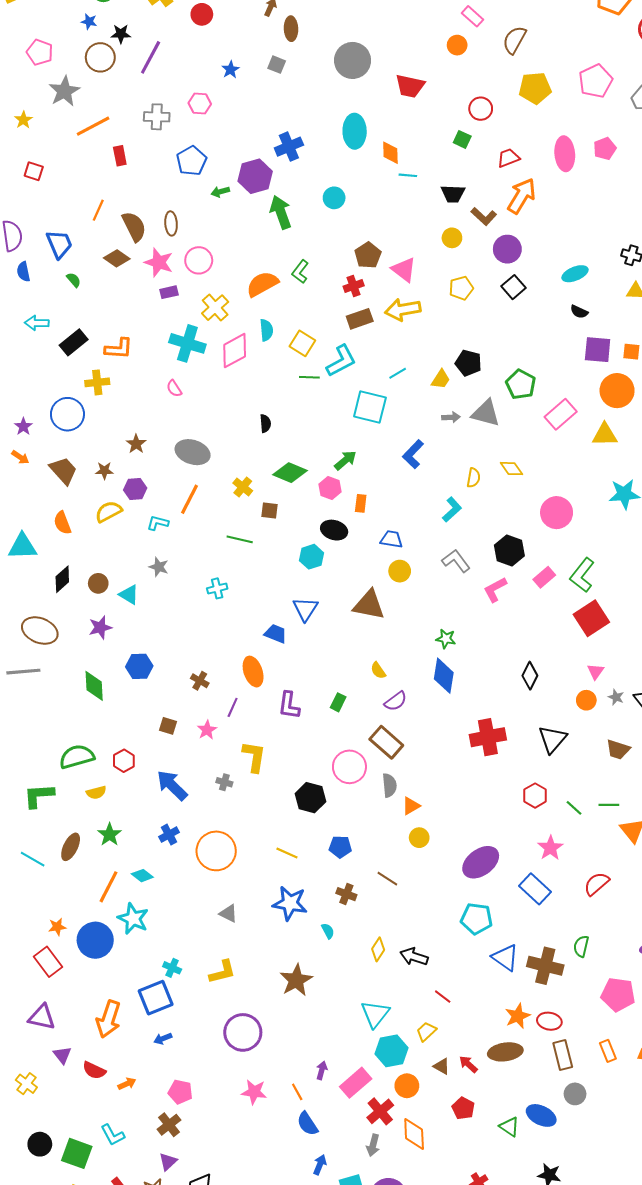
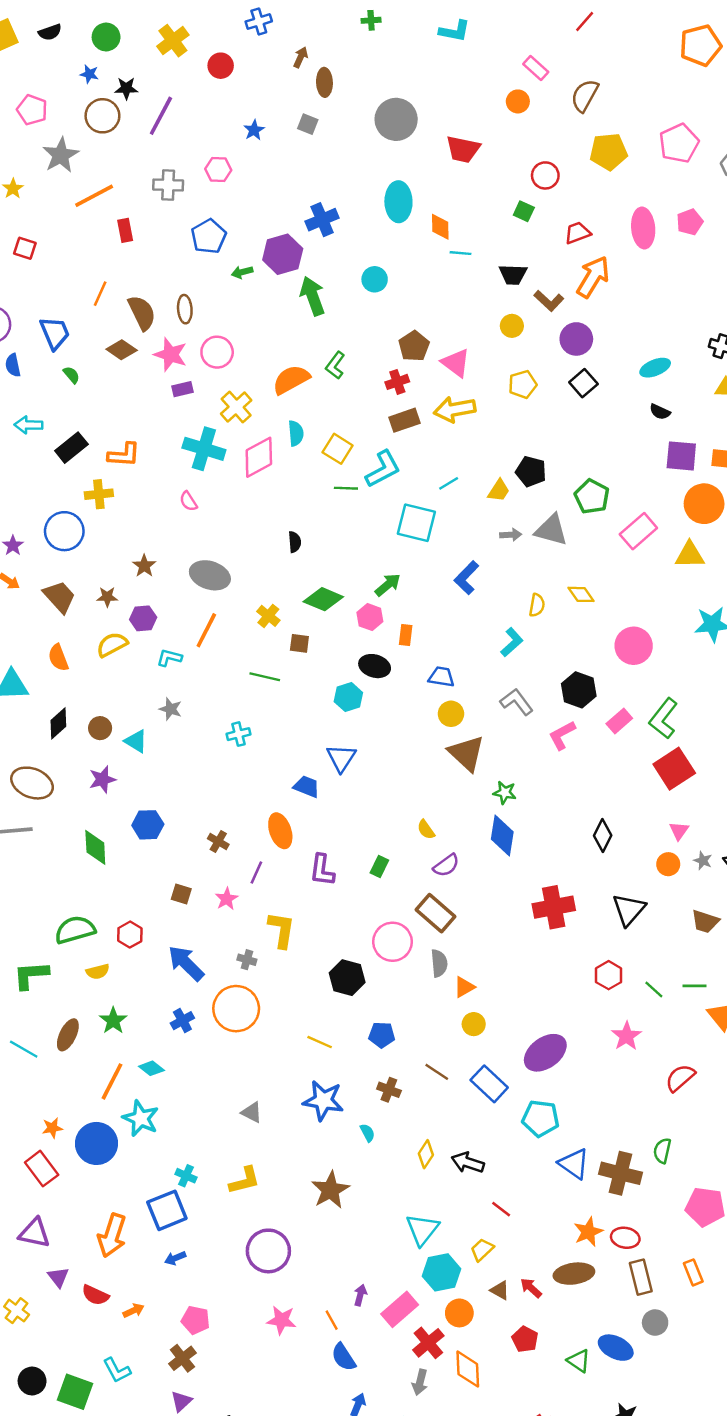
brown triangle: (369, 605) -> (467, 753), moved, turned 32
orange circle: (216, 851) -> (236, 1009), moved
blue rectangle: (535, 889) -> (489, 1084), moved

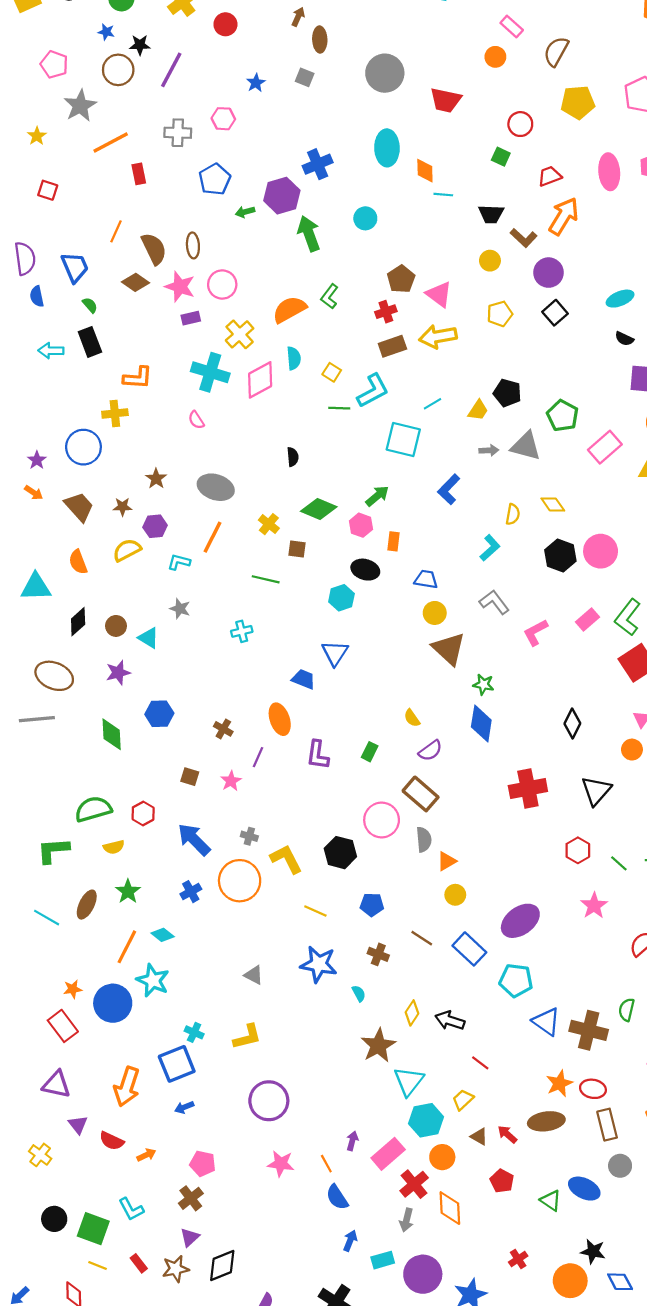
black rectangle: (71, 448) -> (90, 342), moved, turned -72
yellow square: (338, 449) -> (332, 372), size x0.7
black hexagon: (579, 690) -> (560, 555), moved
yellow L-shape: (281, 930) -> (286, 859), moved, turned -36
brown star: (330, 1190) -> (378, 1045), moved

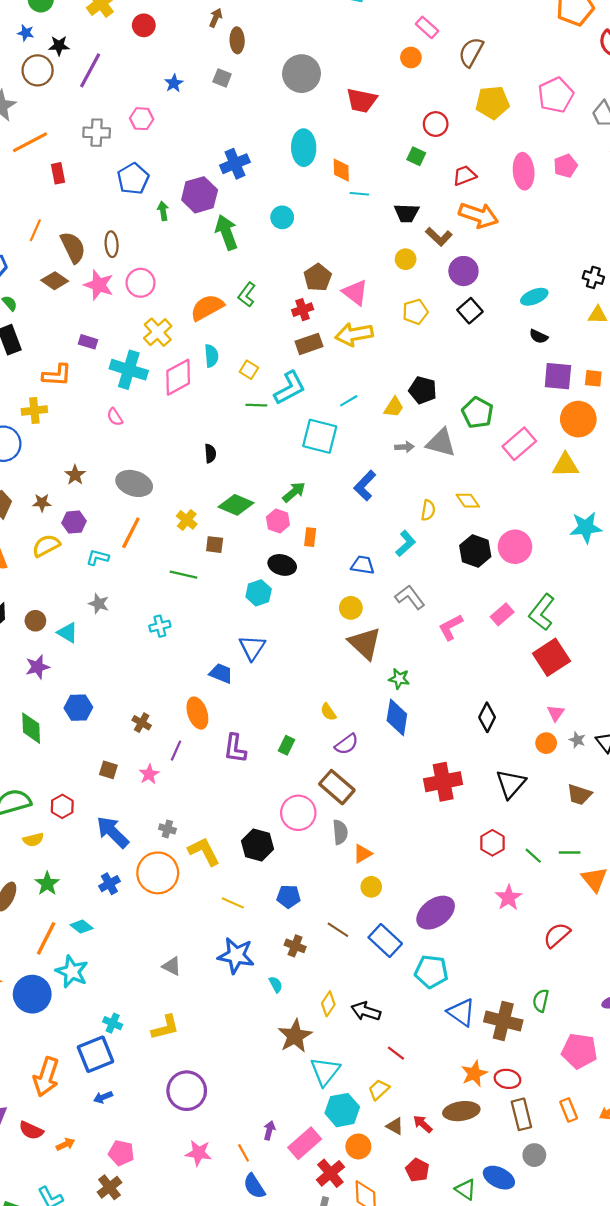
green arrow: (245, 212) -> (163, 211), turned 96
orange arrow: (564, 216) -> (479, 215), turned 78
purple rectangle: (191, 318) -> (88, 342), moved, turned 30
blue trapezoid: (426, 579) -> (363, 565), moved

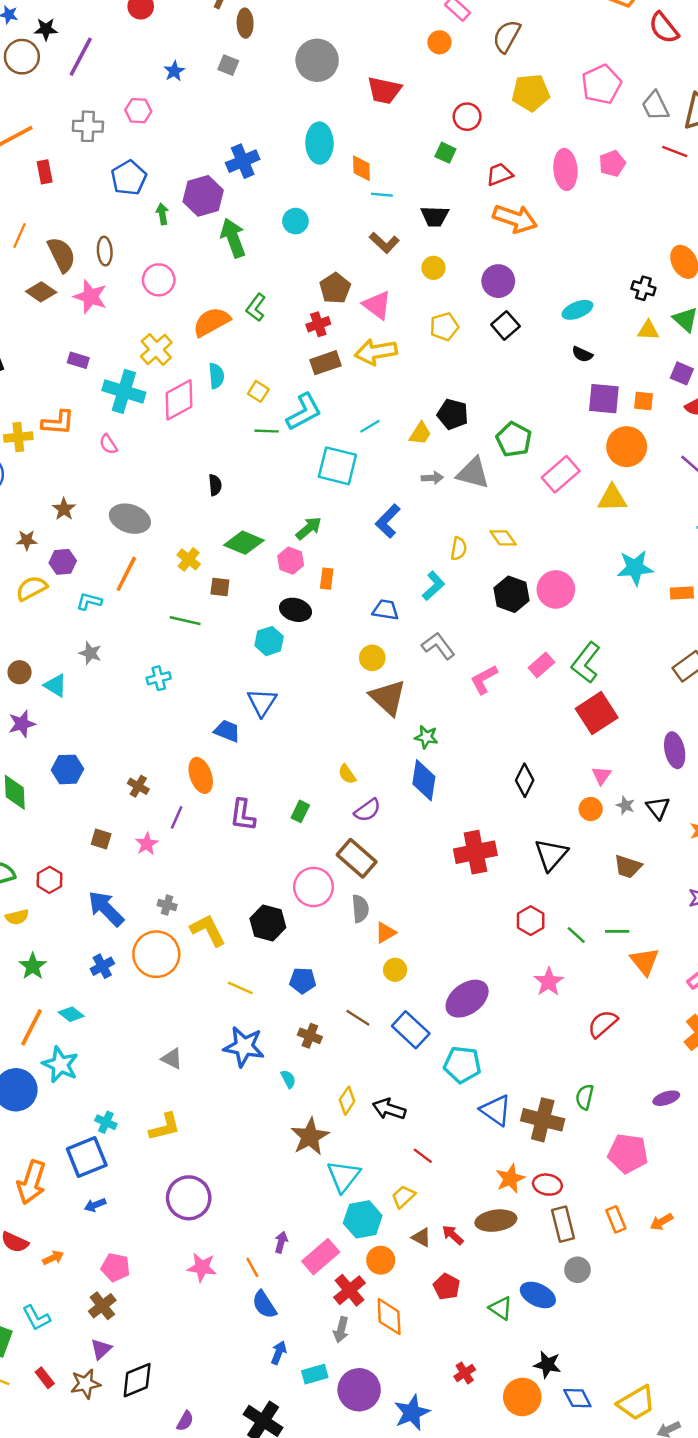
brown L-shape: (439, 237) -> (384, 243), moved
pink circle: (141, 283) -> (159, 280), moved
orange L-shape: (57, 375) -> (58, 423), moved

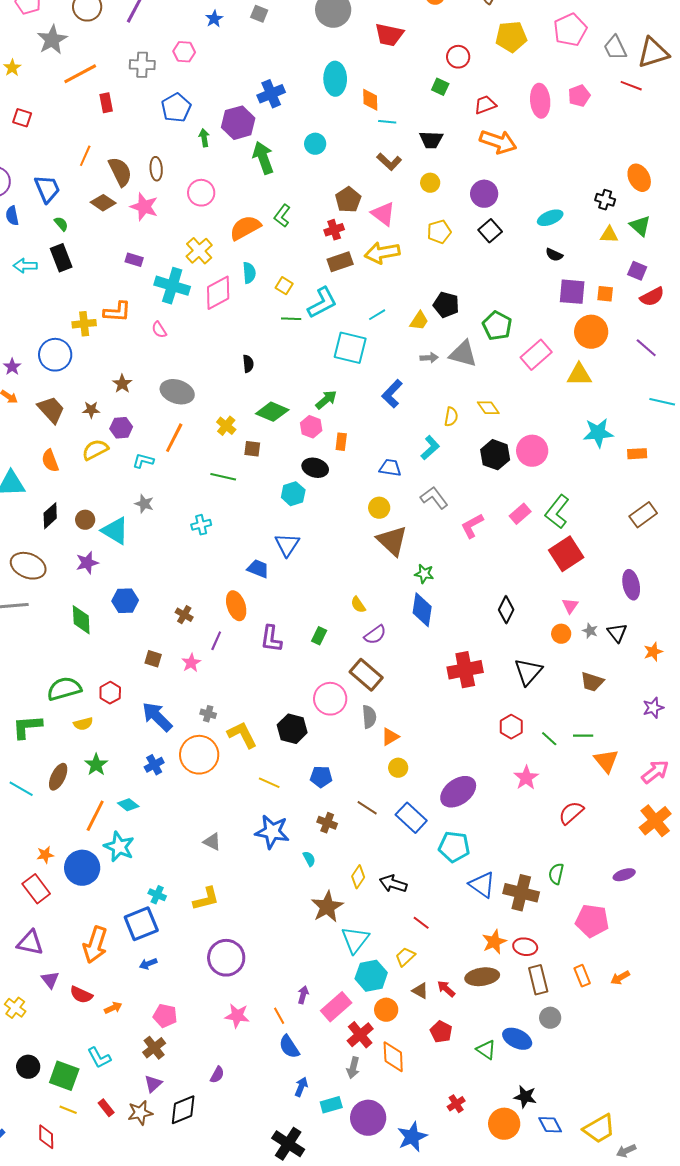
cyan triangle: (56, 685) -> (115, 531), size x1.4
purple semicircle: (185, 1421) -> (217, 1075), moved

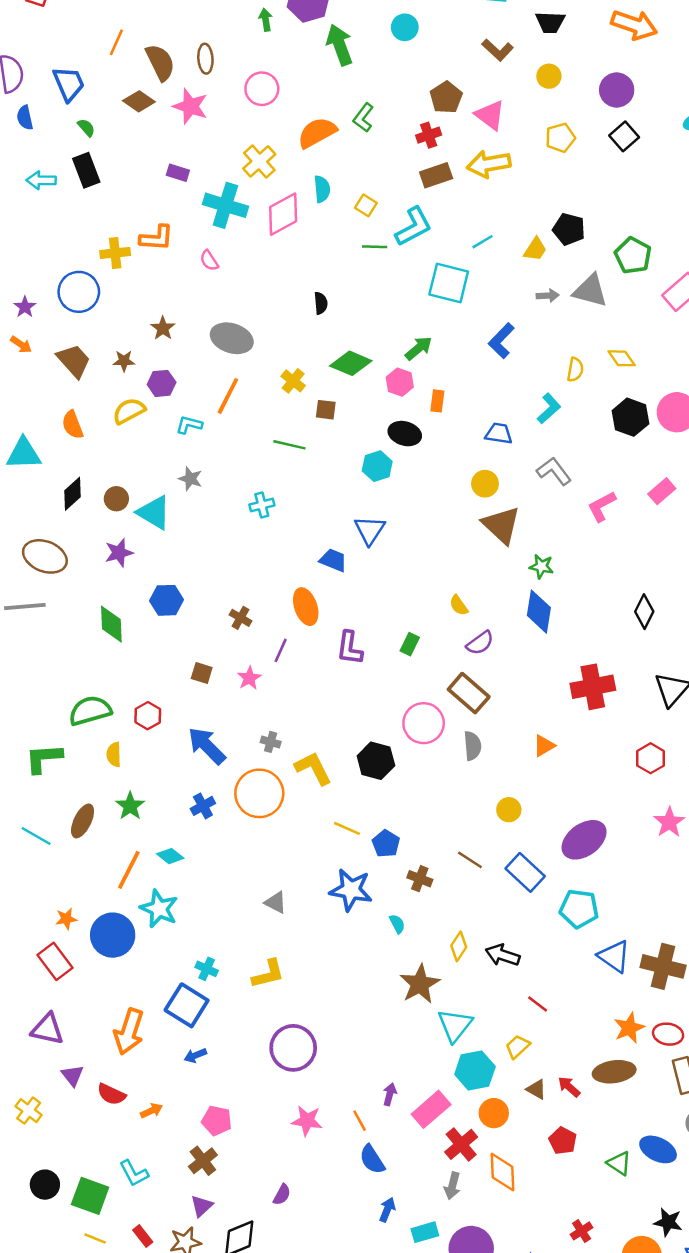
yellow semicircle: (83, 724) -> (114, 755), turned 102
orange triangle: (390, 737) -> (544, 746), moved
blue pentagon: (321, 777) -> (386, 844), moved, turned 30
blue square: (141, 924) -> (187, 1005), turned -36

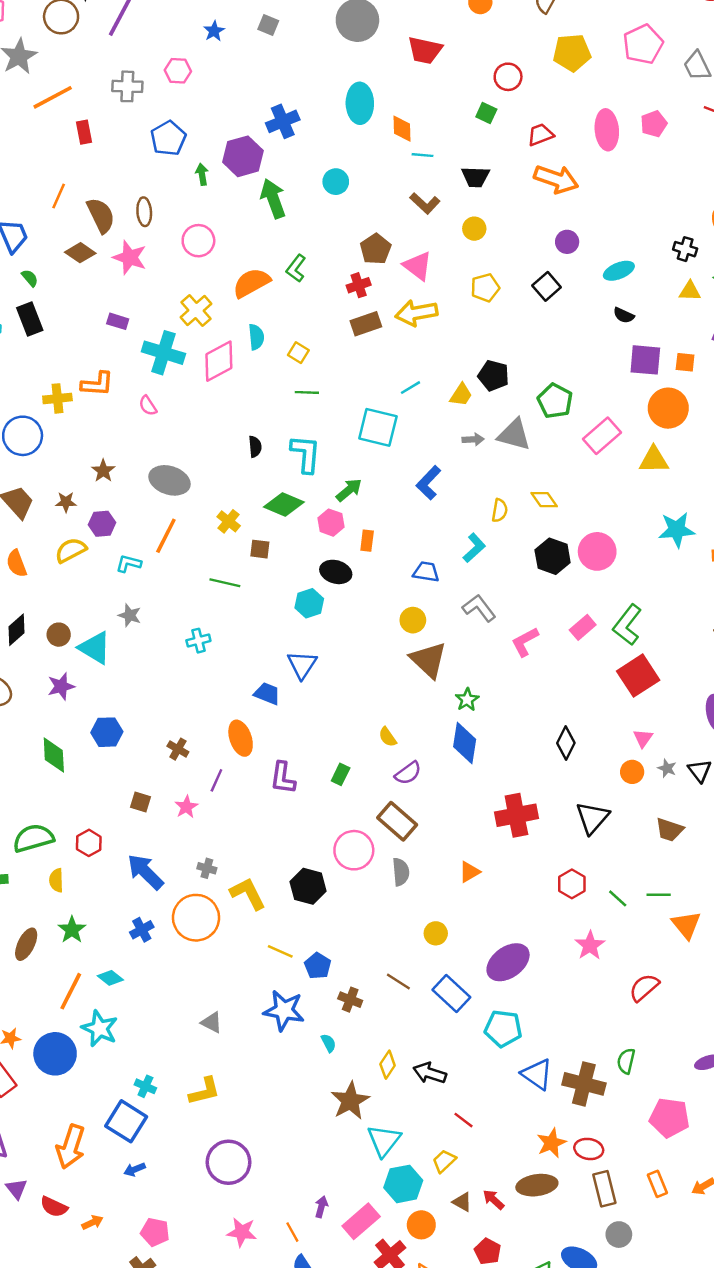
purple circle: (617, 90) -> (567, 242), moved, size x0.7
cyan L-shape: (414, 227) -> (306, 454), moved, turned -57
green star: (541, 566) -> (467, 700), turned 30

